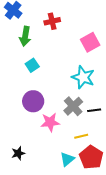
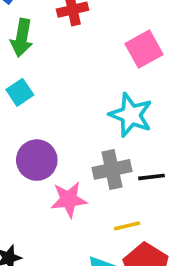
cyan square: (32, 65) -> (20, 92), moved
gray cross: (73, 106) -> (112, 169), turned 30

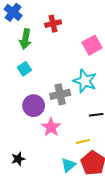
gray cross: (112, 169) -> (60, 94), moved
pink star: (69, 200) -> (51, 127), turned -30

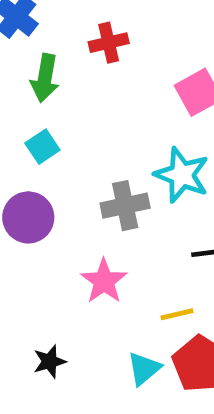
purple circle: (34, 106) -> (28, 217), moved
black star: (18, 159) -> (50, 361), moved

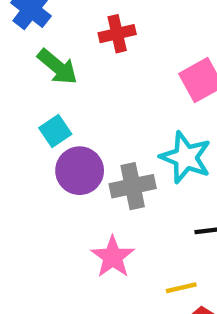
green arrow: (45, 78) -> (57, 67), turned -60
purple circle: (28, 217) -> (80, 171), moved

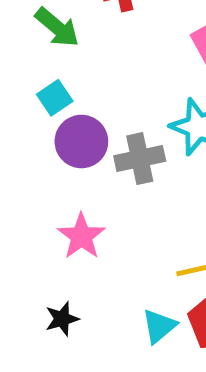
pink star: (113, 257) -> (81, 236), moved

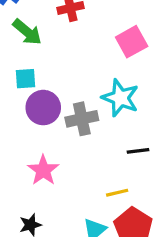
cyan square: (55, 98) -> (26, 79), turned 30

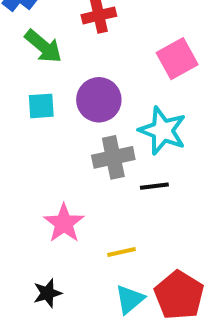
purple circle: (43, 108) -> (99, 100), moved
black line: (138, 151) -> (154, 186), moved
yellow line: (117, 193) -> (121, 252), moved

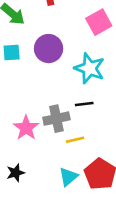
gray cross: (113, 157) -> (56, 119), moved
yellow line: (121, 252) -> (75, 140), moved

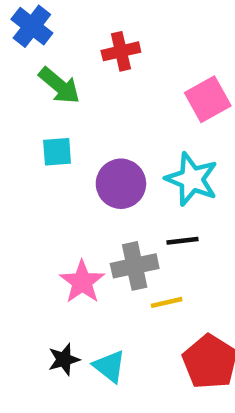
purple circle: (49, 49) -> (121, 184), moved
cyan triangle: (68, 177) -> (110, 366), moved, turned -42

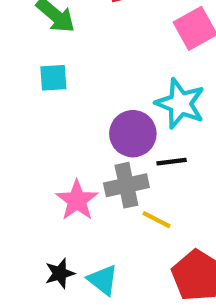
purple circle: (121, 184) -> (133, 134), moved
yellow line: (167, 302) -> (157, 220), turned 40

